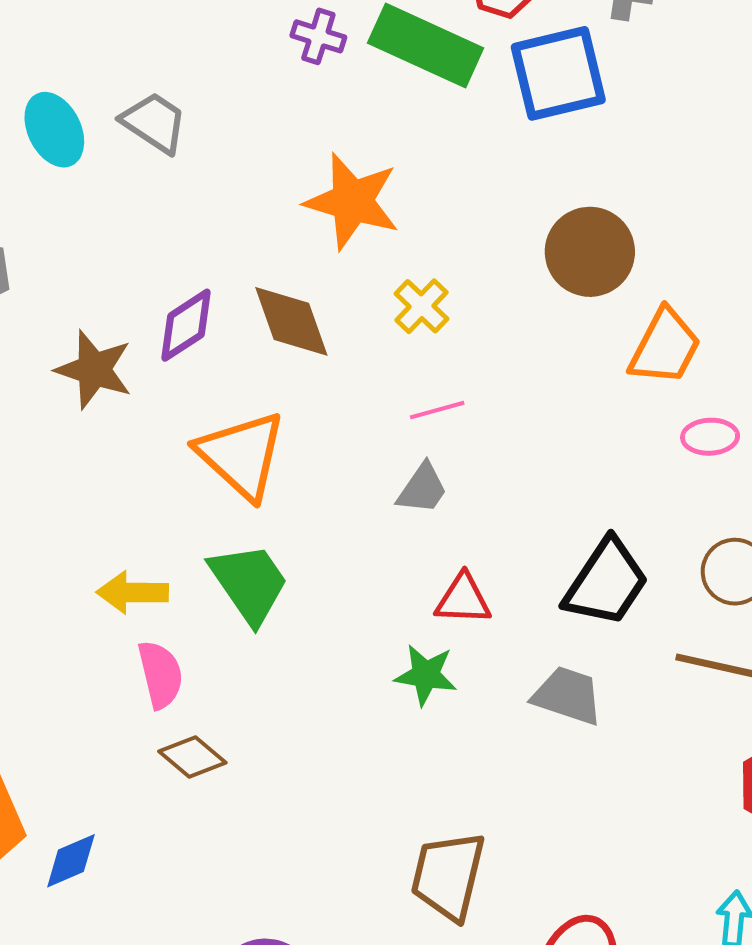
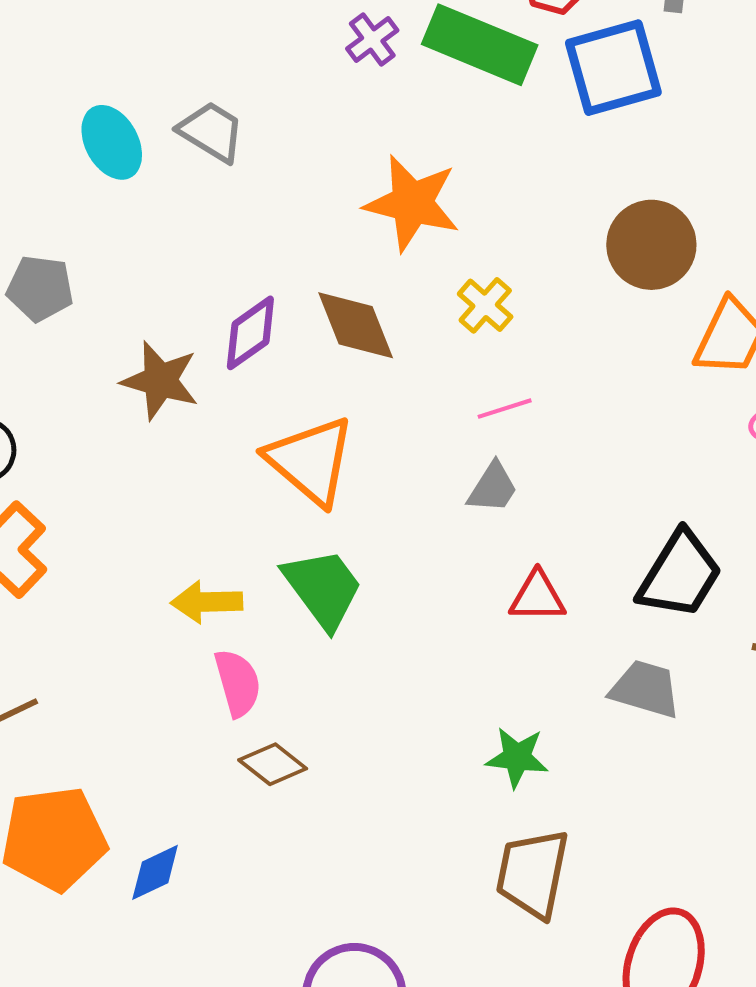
purple cross: (318, 36) -> (372, 39), turned 38
green star: (426, 675) -> (517, 757), moved

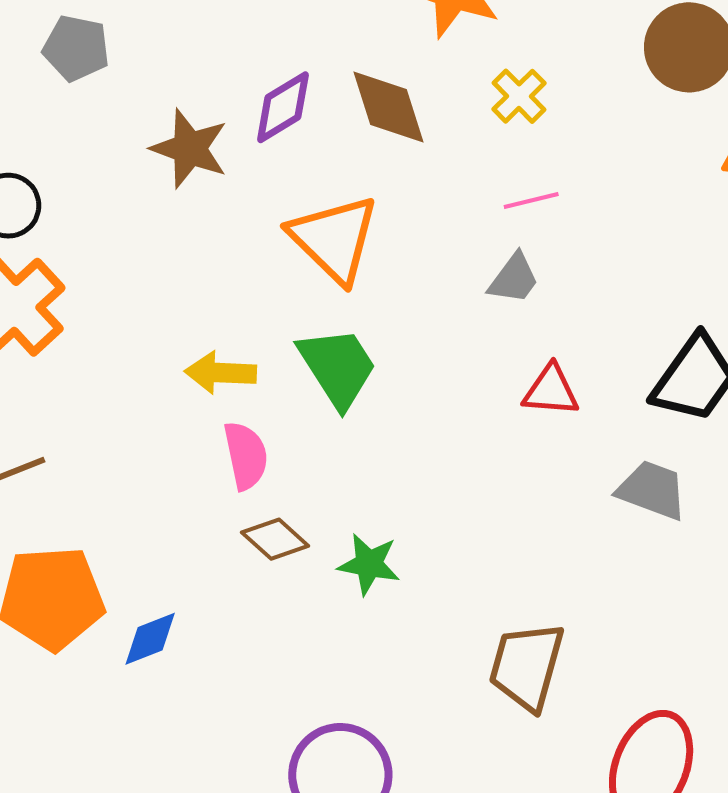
green star: (517, 757) -> (369, 564), moved

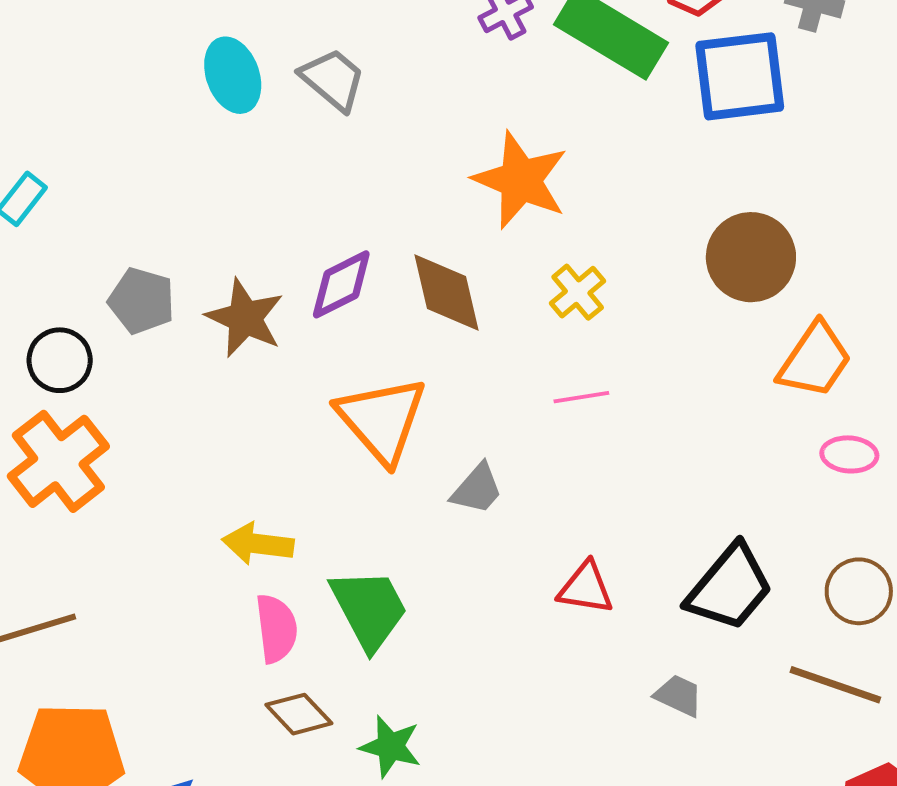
gray pentagon: (76, 48) -> (142, 301), moved
gray trapezoid: (514, 279) -> (477, 489), moved
green trapezoid: (338, 367) -> (369, 609), moved
gray trapezoid: (652, 490) -> (679, 695), size x0.7

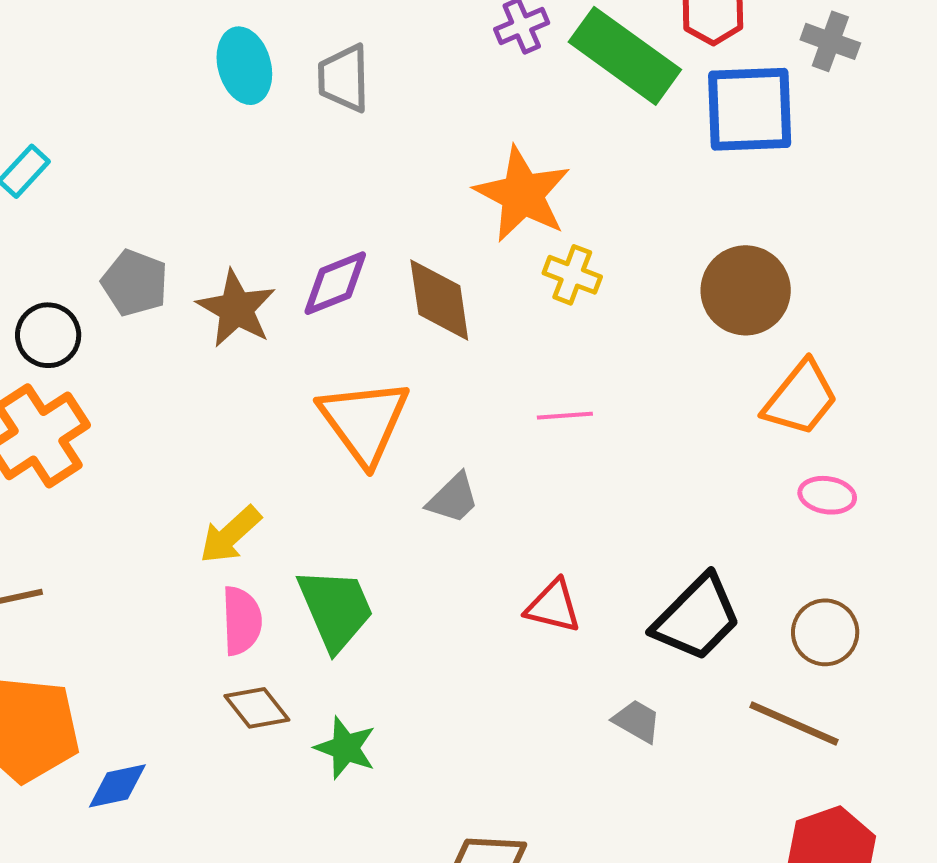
gray trapezoid: (333, 79) -> (344, 78), turned -136
yellow cross: (578, 292) -> (572, 275), moved, turned -34
yellow arrow: (258, 544) -> (230, 535), turned -54

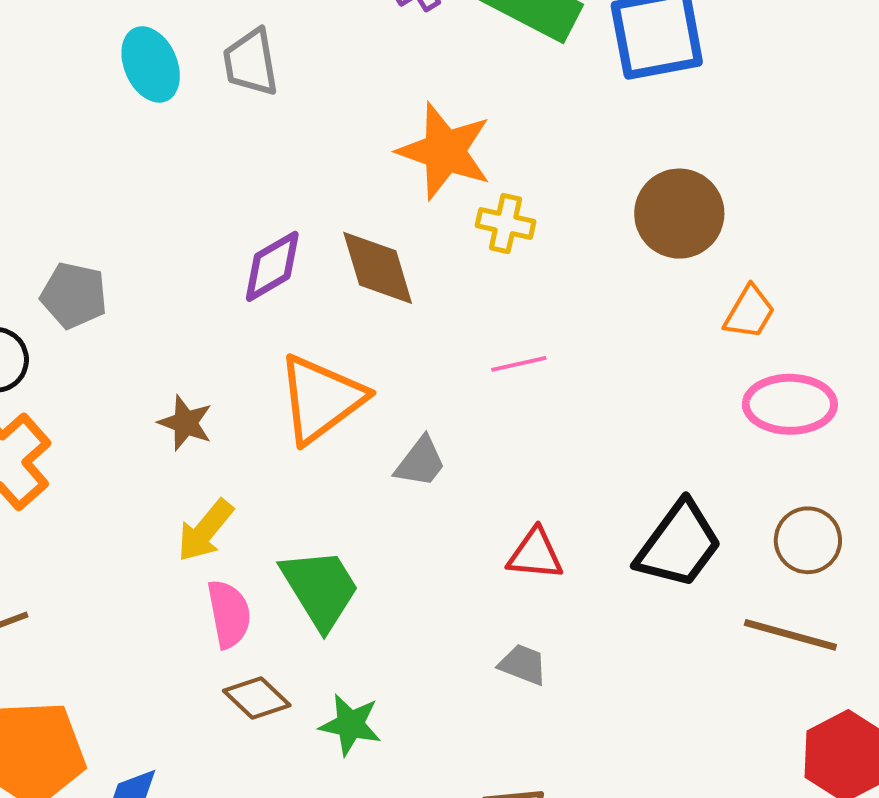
brown star: (236, 309) -> (185, 423), moved, size x0.7
orange trapezoid: (801, 398) -> (749, 312), size x0.7
orange triangle: (364, 421) -> (321, 399), turned 38
pink ellipse: (827, 495) -> (790, 404), size x1.6
gray trapezoid: (637, 721) -> (523, 665), moved

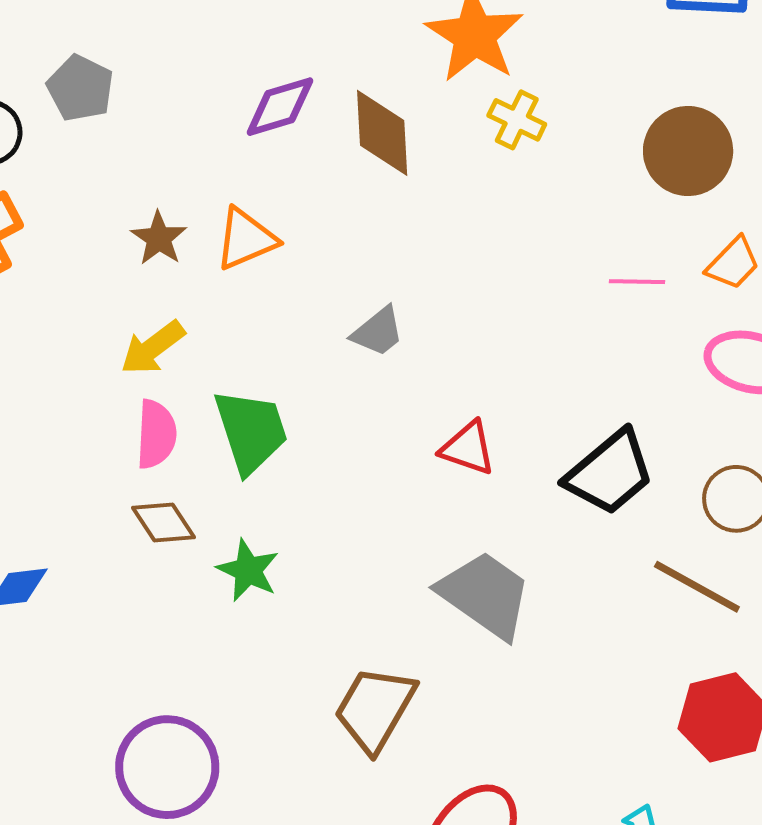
pink line: (519, 364) -> (637, 282), moved
orange triangle: (321, 399) -> (246, 239), moved, size x0.7
gray trapezoid: (523, 665) -> (485, 595), moved, size x2.0

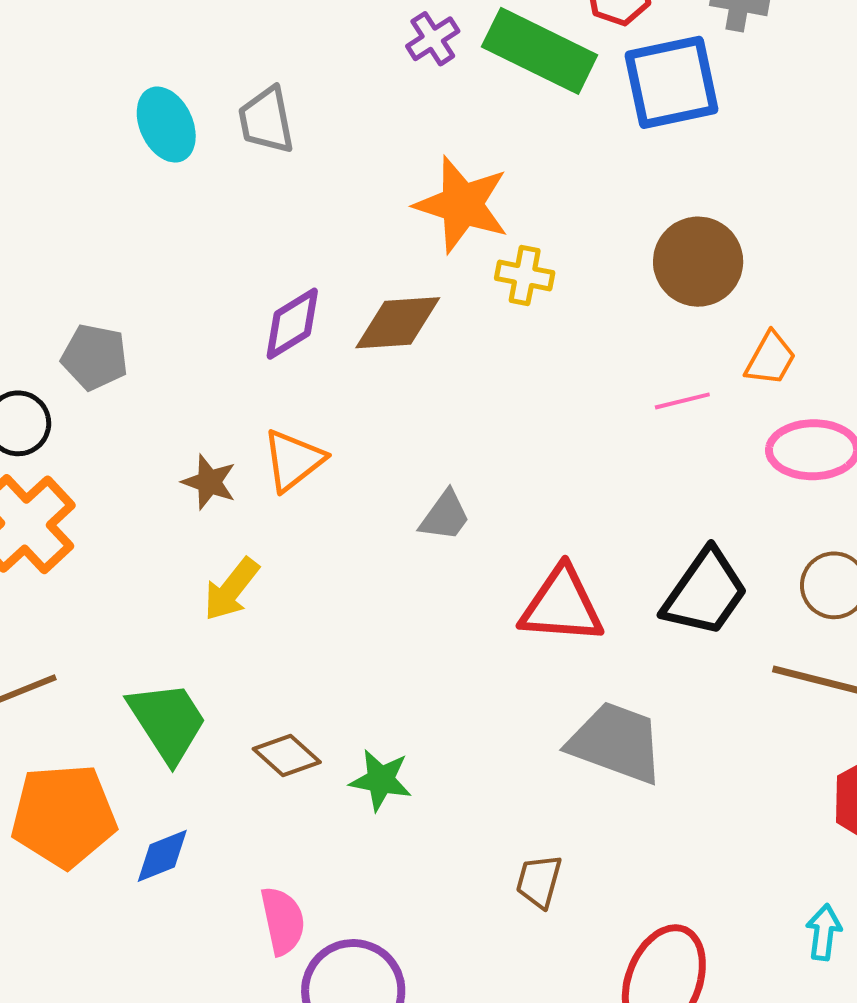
brown diamond: (382, 133) -> (398, 323), turned -76
green trapezoid: (251, 431) -> (168, 722), moved
pink semicircle: (156, 434) -> (283, 921), moved
red triangle: (468, 448) -> (562, 605), size x1.5
brown trapezoid: (375, 709) -> (539, 881), size x0.6

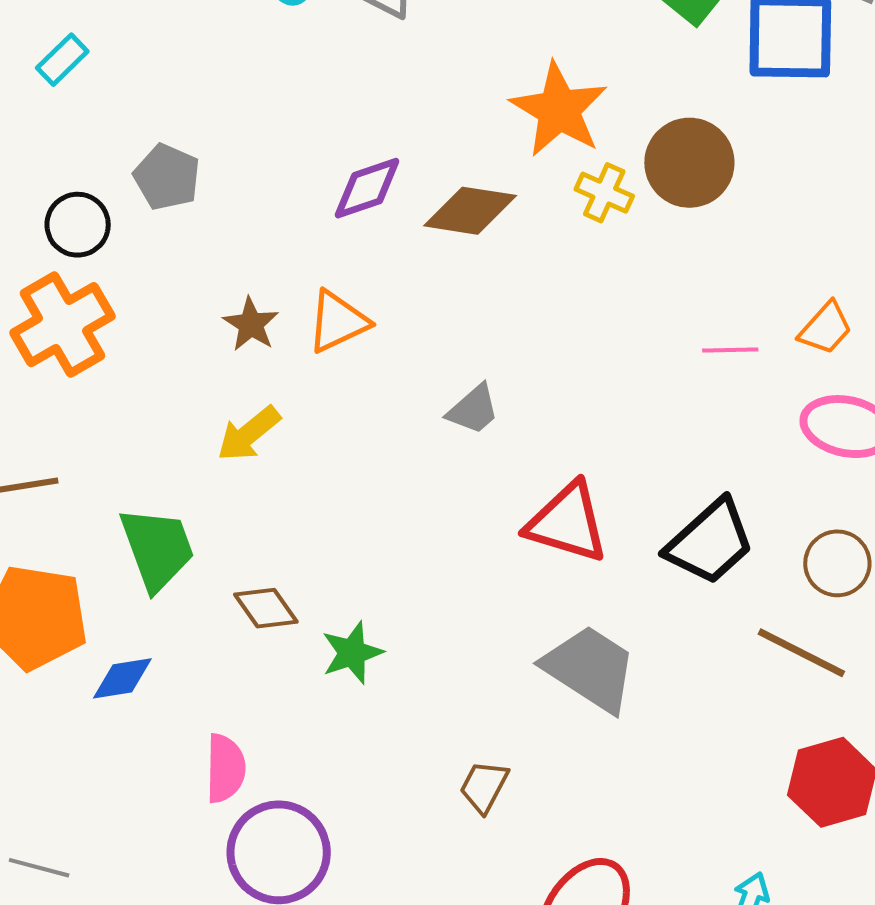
brown circle: (698, 262) -> (689, 163), moved
green star: (381, 780) -> (352, 653), turned 30

